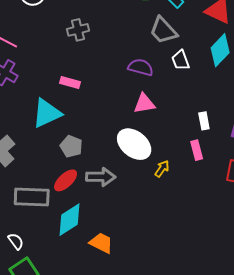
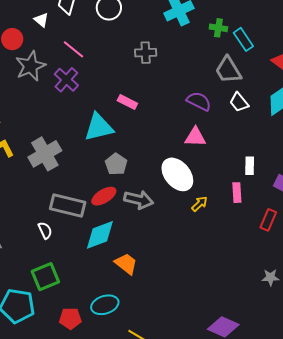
white trapezoid: (181, 60) -> (239, 102), turned -30
white semicircle: (16, 241) -> (45, 230), moved

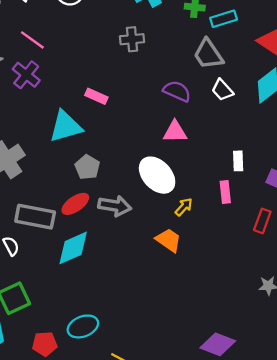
cyan rectangle: (243, 39) -> (224, 19), turned -70
gray cross: (146, 53) -> (132, 39), moved
orange trapezoid: (126, 264) -> (169, 240), moved

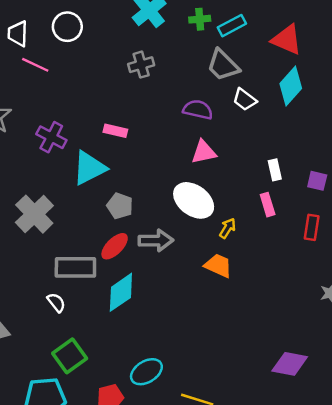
pink line: (32, 40) -> (35, 65), moved
purple cross: (26, 75) -> (51, 137), moved

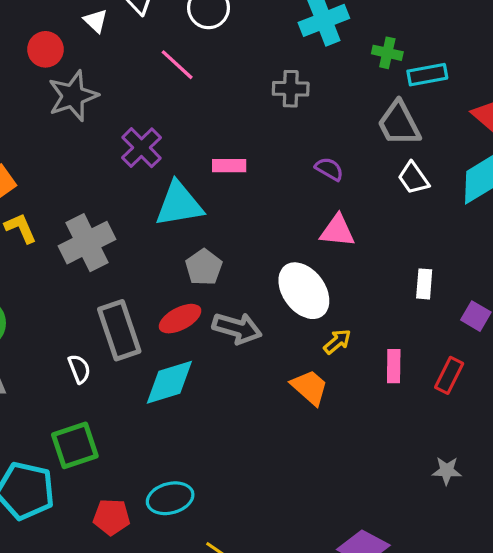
pink line: (35, 65) -> (177, 65), moved
purple semicircle: (198, 110) -> (329, 169), moved, size x0.7
pink rectangle: (115, 131) -> (229, 166), turned -30
pink rectangle: (268, 205) -> (394, 366), moved
gray rectangle: (75, 267) -> (119, 330), turned 54

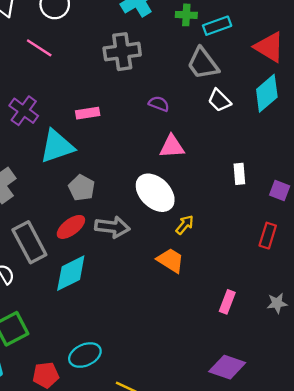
gray cross: (291, 89) -> (122, 52), size x1.4
pink rectangle: (394, 366) -> (227, 302), moved, turned 30

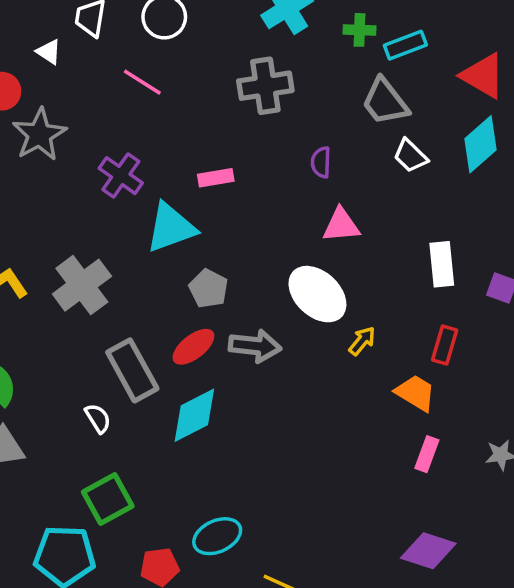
purple semicircle: (159, 104) -> (321, 162), turned -108
white rectangle: (239, 174) -> (442, 264), size x1.4
red rectangle: (268, 236) -> (445, 345), moved
orange trapezoid: (170, 260) -> (415, 393), moved

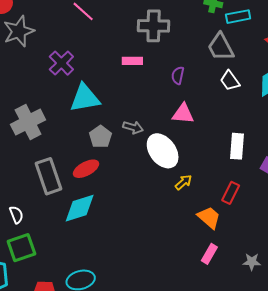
pink rectangle: (216, 178) -> (132, 61), moved
gray arrow: (255, 346) -> (133, 127), moved, size x0.7
white semicircle: (98, 418) -> (16, 215), moved

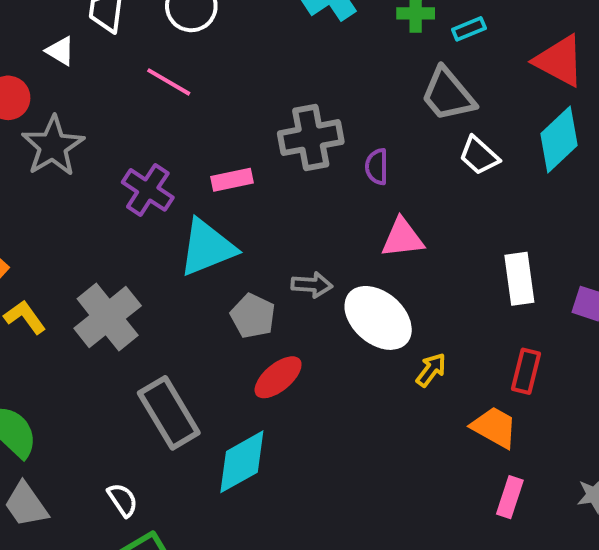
cyan rectangle: (238, 17) -> (469, 29), size x0.7
gray cross: (154, 26) -> (311, 138), moved
pink rectangle: (132, 61) -> (232, 180), moved
red ellipse: (86, 169) -> (278, 377), moved

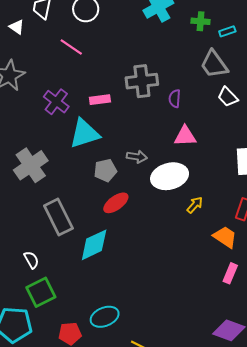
gray pentagon: (253, 316) -> (105, 170), turned 30
white ellipse: (378, 318) -> (170, 176), turned -60

